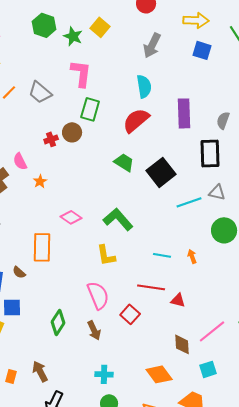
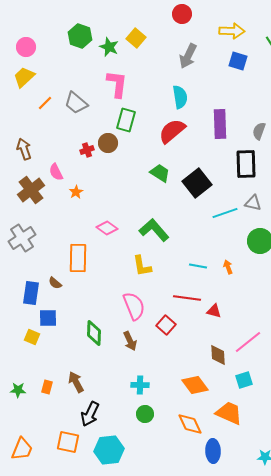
green diamond: (58, 322) -> (94, 333), turned -30

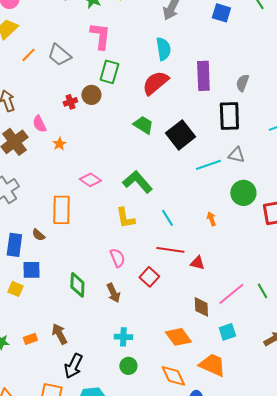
cyan line: (198, 266) -> (167, 218), moved, turned 48
pink semicircle: (134, 306) -> (117, 258), size x0.7
orange rectangle: (47, 387) -> (30, 339), turned 56

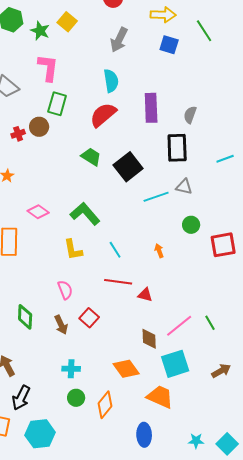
green circle: (243, 193) -> (191, 225), size x0.7
red square: (149, 277) -> (89, 318), moved
cyan square: (227, 332) -> (175, 364), size x1.6
orange diamond: (173, 376) -> (105, 405), moved, turned 64

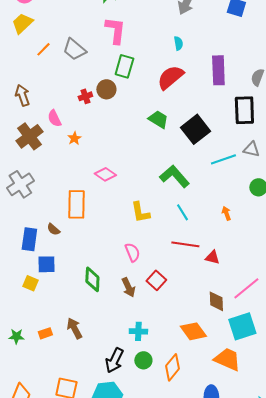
cyan semicircle: (111, 81) -> (178, 43), size x0.6
green L-shape: (85, 214) -> (174, 176), moved
black arrow: (21, 398) -> (114, 360), moved

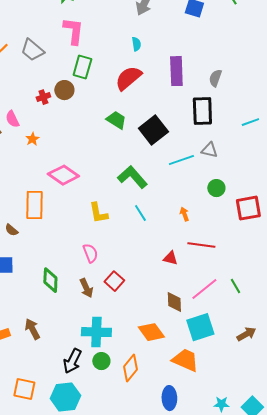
pink diamond: (105, 174) -> (63, 175), size x1.4
red line: (185, 244) -> (201, 245), moved
cyan cross: (138, 331) -> (96, 332), size x1.6

